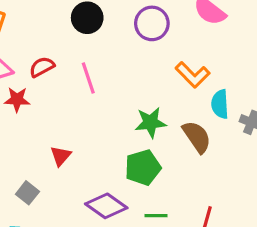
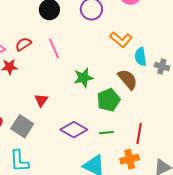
green star: (151, 123) -> (83, 78), moved
green pentagon: (143, 168) -> (108, 100), moved
gray square: (27, 193) -> (22, 126), size x1.5

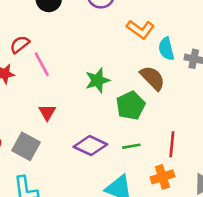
pink line: (54, 48) -> (42, 64), moved

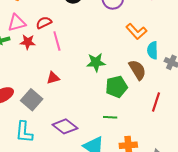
red triangle: (47, 112) -> (53, 78), turned 32
red line: (172, 144) -> (156, 102), moved
purple diamond: (90, 146) -> (65, 126), moved

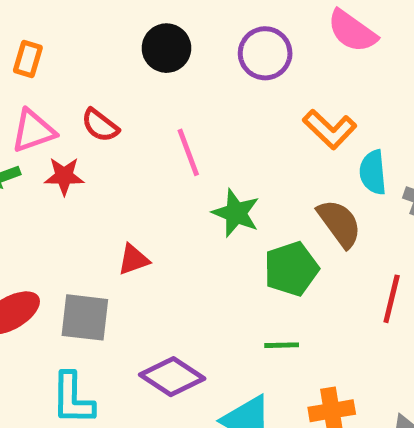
red semicircle: (44, 23) -> (100, 125), turned -112
pink line: (57, 41) -> (188, 152), moved
green star: (96, 62) -> (236, 213), turned 30
gray square: (32, 100) -> (85, 317), turned -30

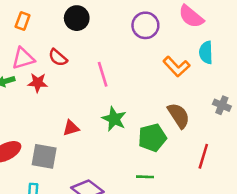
black circle: (166, 48) -> (77, 18), moved
cyan semicircle: (373, 172) -> (206, 52), moved
green star: (236, 213) -> (114, 119), moved

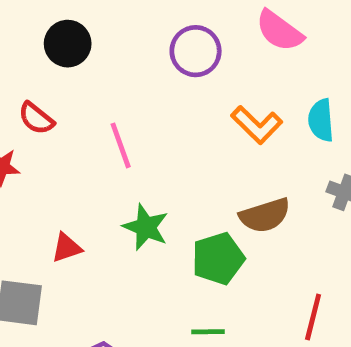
cyan semicircle: (206, 52) -> (321, 120), moved
brown semicircle: (179, 116) -> (265, 215), turned 108
red line: (203, 156) -> (313, 317), moved

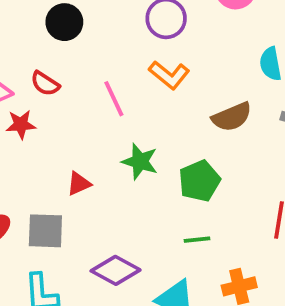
orange L-shape: (257, 125) -> (169, 75), moved
brown semicircle: (265, 215) -> (232, 117), moved

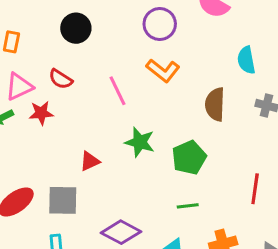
brown semicircle: (232, 117) -> (215, 104), turned 116

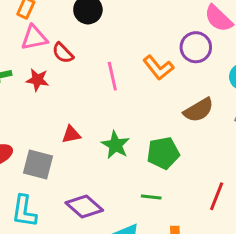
purple circle: (160, 24) -> (196, 47), moved
pink triangle: (19, 87) -> (34, 38), moved
brown semicircle: (215, 104) -> (199, 110), turned -136
green star: (140, 142) -> (115, 145), moved

